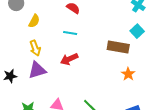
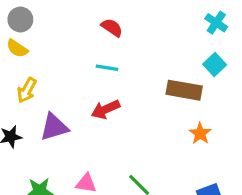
yellow semicircle: (34, 21) -> (17, 48), moved, turned 96
yellow arrow: (35, 48) -> (27, 90), moved, turned 49

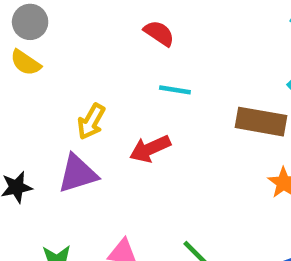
cyan line: (107, 68) -> (175, 90), moved
yellow arrow: (27, 90) -> (91, 122), moved

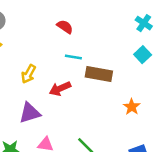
brown rectangle: (261, 122) -> (99, 74), moved
purple triangle: (78, 174) -> (30, 113), moved

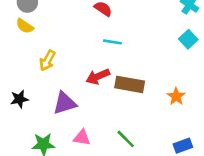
yellow arrow: (29, 74) -> (47, 61), moved
brown rectangle: (99, 74) -> (130, 84), moved

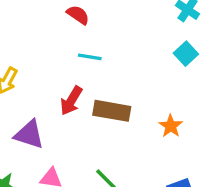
red arrow: (98, 76) -> (71, 101), turned -35
purple triangle: (65, 103) -> (29, 134), turned 35

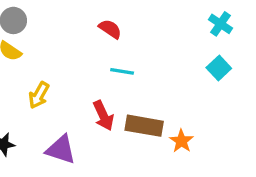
red arrow: (71, 101) -> (103, 116), turned -56
orange star: (171, 126) -> (181, 141), moved

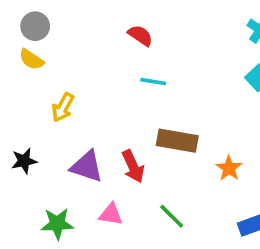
red arrow: (103, 116) -> (133, 166), moved
orange star: (181, 141) -> (229, 168), moved

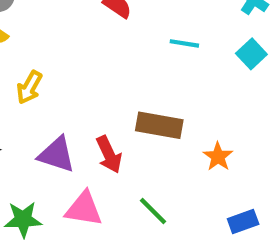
cyan line: (153, 82) -> (184, 43), moved
pink triangle: (111, 214) -> (84, 209), size x1.4

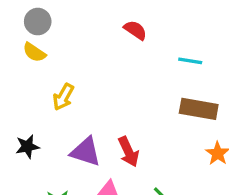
brown rectangle: (159, 125) -> (199, 109), moved

